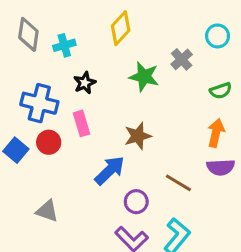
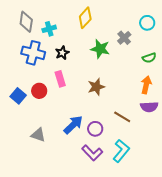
blue cross: (39, 103) -> (33, 53), moved
blue arrow: (110, 170) -> (73, 125), moved

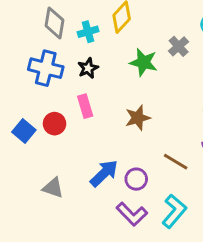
gray diamond: (26, 22) -> (55, 23), moved
cyan cross: (49, 29) -> (88, 32), moved

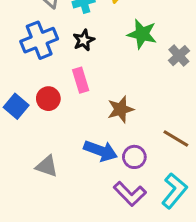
gray cross: (179, 46) -> (179, 56), moved
blue cross: (46, 68) -> (39, 40), turned -36
brown star: (138, 118) -> (121, 109), moved
blue arrow: (104, 173) -> (101, 151), turned 64

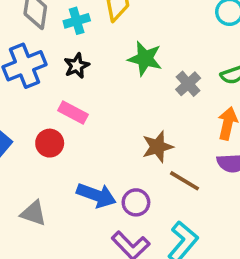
pink rectangle: (81, 80) -> (73, 113), turned -45
red circle: (48, 99) -> (50, 143), moved
brown star: (121, 109) -> (158, 147), moved

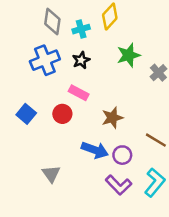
green star: (145, 59) -> (129, 55), turned -30
brown star: (158, 147) -> (112, 118), moved
gray triangle: (33, 213) -> (51, 174), moved, turned 36

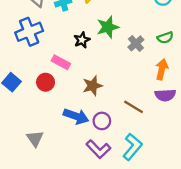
black star: (81, 60) -> (82, 40), moved

